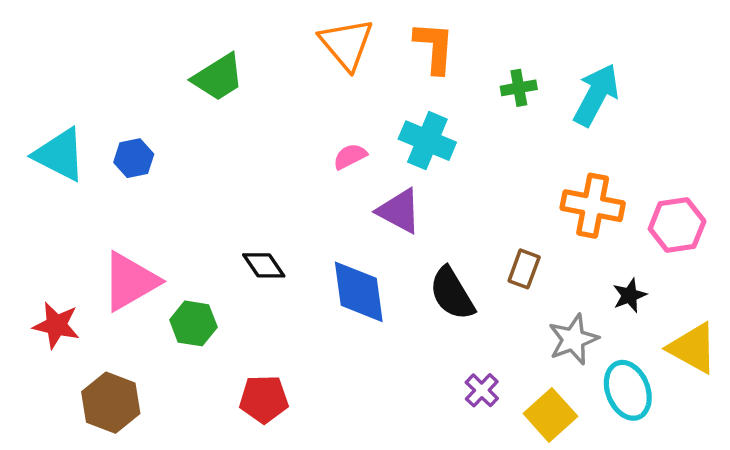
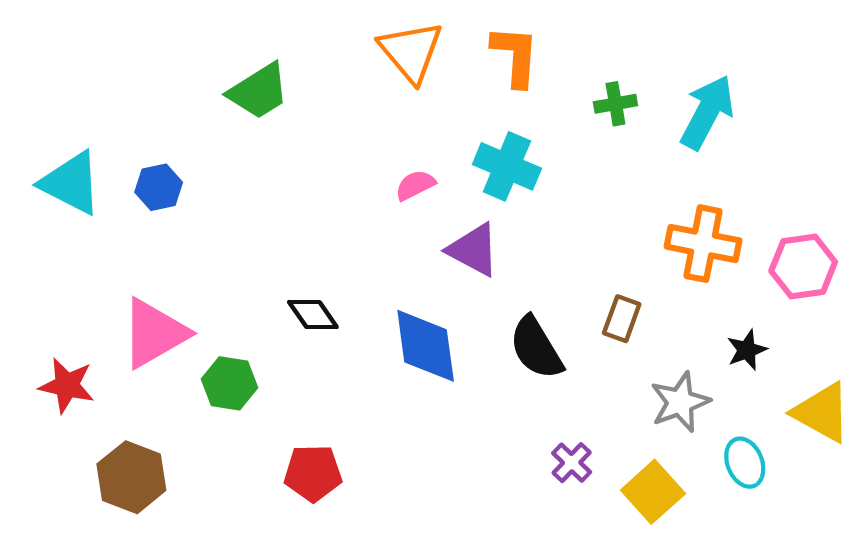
cyan ellipse: (628, 390) -> (745, 463), size x0.7

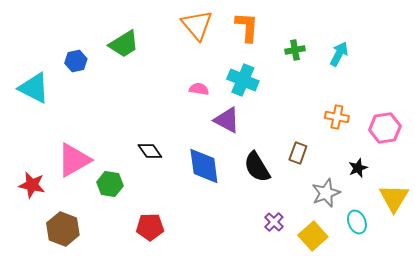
cyan arrow: (707, 112) -> (339, 54), size x0.7
pink semicircle: (415, 185) -> (199, 89), turned 36
blue hexagon: (159, 187) -> (76, 61), moved
orange cross: (703, 244) -> (337, 117), size x0.7
yellow triangle: (822, 413) -> (394, 198), turned 32

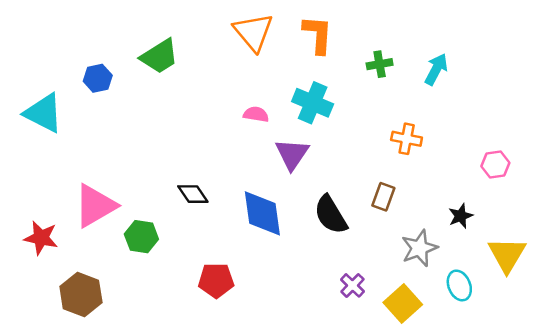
orange cross: (337, 117) -> (407, 139), moved
purple triangle: (227, 120) -> (292, 154), turned 36
pink hexagon: (385, 128) -> (495, 164), size x0.7
red pentagon: (150, 227) -> (216, 280), moved

